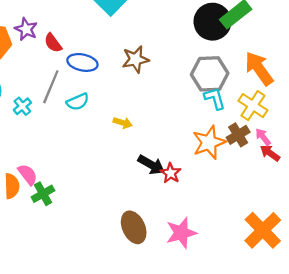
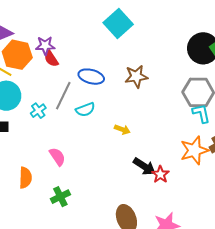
purple star: (26, 29) -> (45, 46), turned -30
red semicircle: (53, 43) -> (51, 59), moved
pink semicircle: (28, 175) -> (57, 157), moved
green cross: (43, 194) -> (60, 197), moved

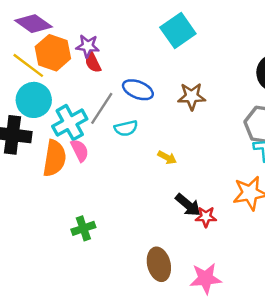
cyan cross: (38, 111) -> (70, 123), size x1.8
pink semicircle: (57, 157) -> (80, 150), moved
red star: (160, 174) -> (206, 217), turned 30
orange semicircle: (25, 178) -> (54, 158), moved, size x1.4

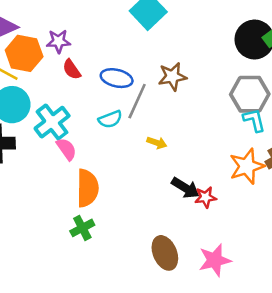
red semicircle: (93, 62) -> (72, 69), moved
gray line: (102, 108) -> (137, 101), moved
orange semicircle: (54, 158) -> (87, 188), moved

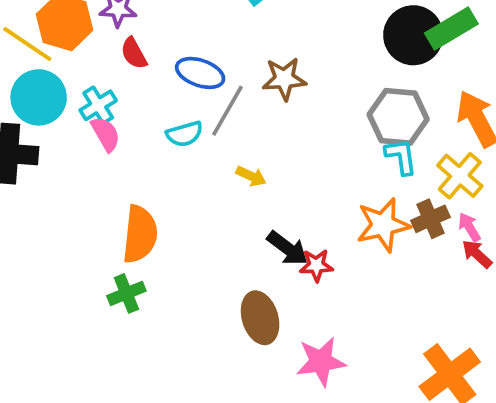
cyan cross: (52, 122) -> (98, 105), moved, size x0.7
pink semicircle: (66, 149) -> (106, 134), moved
brown ellipse: (165, 253) -> (260, 318), moved

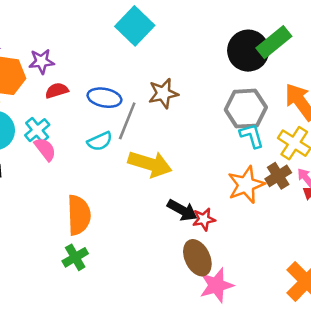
red semicircle: (134, 53) -> (57, 91), turned 110
yellow arrow: (251, 176) -> (150, 164), size x2.0
brown ellipse: (260, 318) -> (197, 258), moved

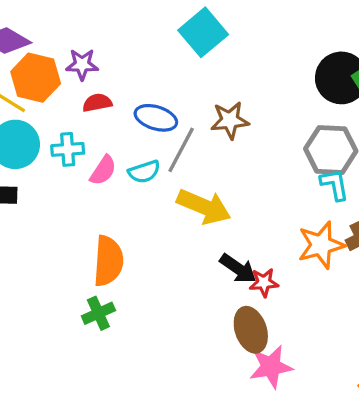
cyan cross: (37, 130) -> (68, 149), turned 30
pink semicircle: (45, 149) -> (103, 170), moved, turned 65

